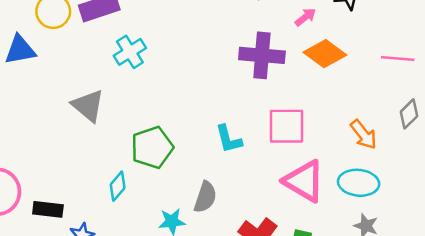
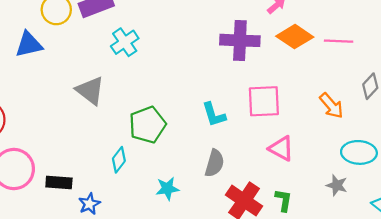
pink line: (398, 58) -> (339, 41), moved
pink triangle: (304, 181) -> (281, 148), size x0.7
cyan ellipse: (359, 183) -> (359, 152), moved
gray semicircle: (205, 197) -> (215, 163), moved

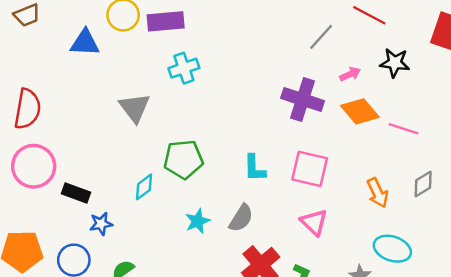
cyan star: (167, 189) -> (197, 221), moved, turned -30

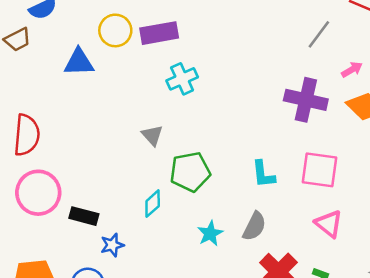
gray triangle: (135, 108) -> (152, 135), moved, size x0.7

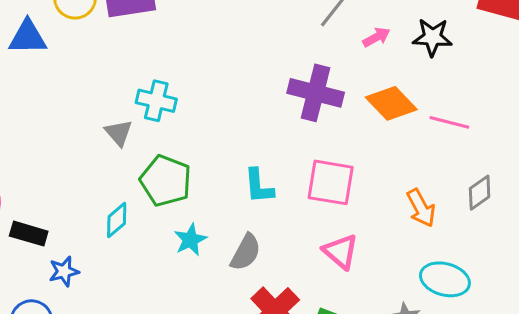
pink arrow: (352, 70) -> (376, 37), moved
cyan cross: (182, 79) -> (156, 101), moved, turned 36
green pentagon: (190, 172) -> (166, 181), turned 30
cyan star: (210, 233) -> (190, 240), moved

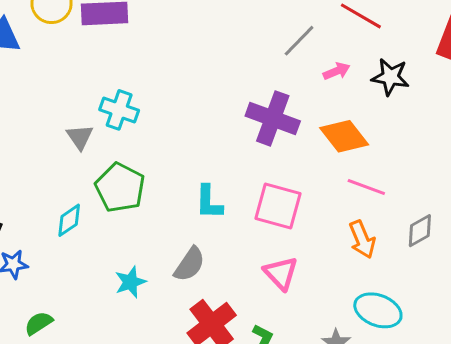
pink line: (449, 122) -> (366, 187), moved
cyan star: (190, 240) -> (130, 282), moved

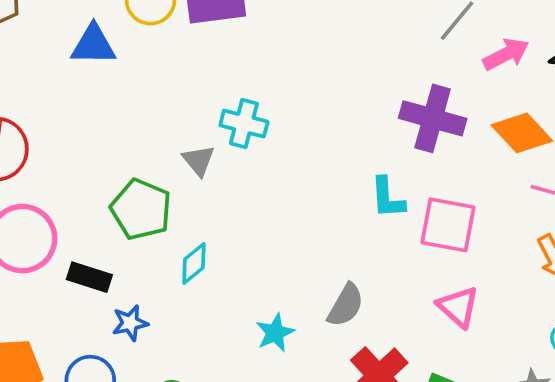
pink arrow: (337, 71) -> (506, 54), size x1.4
green pentagon: (120, 188) -> (141, 209), moved
cyan L-shape: (209, 202) -> (387, 198), moved

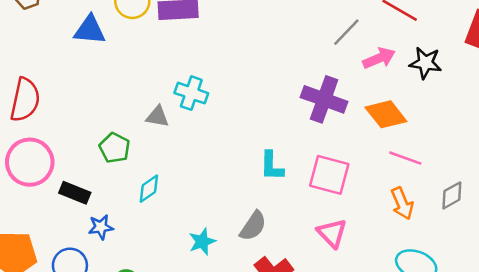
gray triangle: (198, 160) -> (157, 117), turned -45
cyan L-shape: (387, 198) -> (272, 166), moved
green pentagon: (141, 209) -> (115, 148), size x0.7

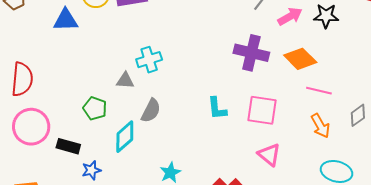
cyan cross: (191, 93) -> (149, 60), turned -30
cyan diamond: (149, 189) -> (125, 137), size x1.4
gray semicircle: (253, 226) -> (151, 111), moved

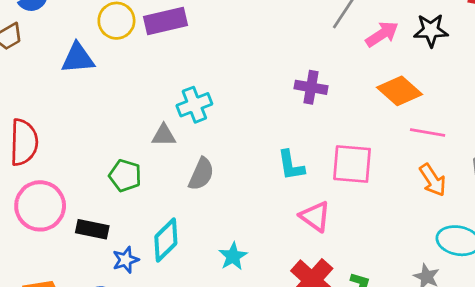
purple cross: (251, 53) -> (311, 87), moved, size x0.7
cyan diamond: (125, 137) -> (166, 240), moved
pink triangle: (269, 155) -> (315, 216), moved

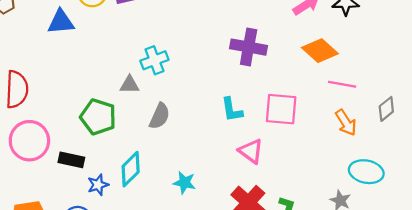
purple cross: (311, 87) -> (249, 47), size x1.4
green pentagon: (125, 176) -> (98, 117), size x1.4
cyan star: (233, 256) -> (184, 183), turned -30

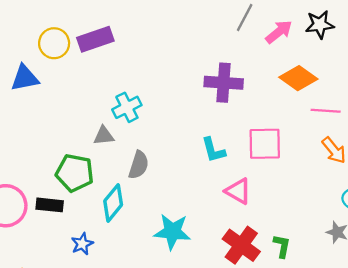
black rectangle: (71, 160) -> (50, 205), moved
cyan diamond: (131, 169) -> (113, 203), moved
cyan star: (184, 183) -> (172, 232), size x1.5

